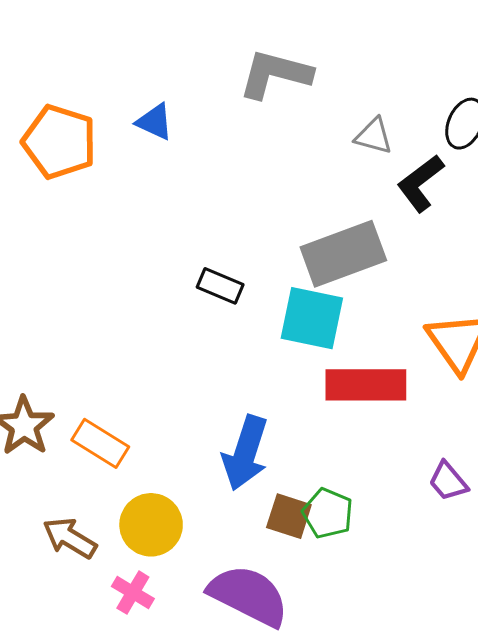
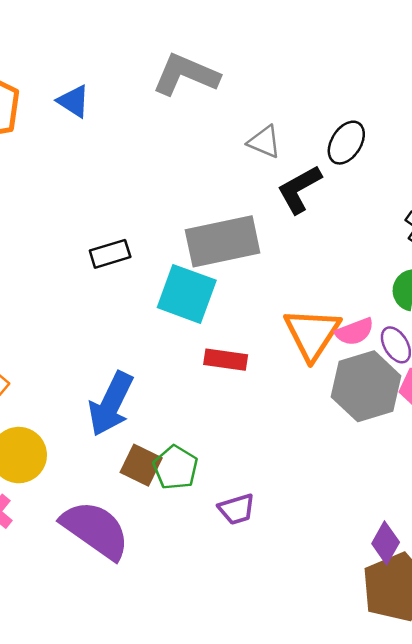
black rectangle: (220, 286) -> (110, 254), turned -48
red rectangle: (366, 385) -> (226, 360), size x0.6
purple trapezoid: (448, 481) -> (237, 509), moved, turned -75

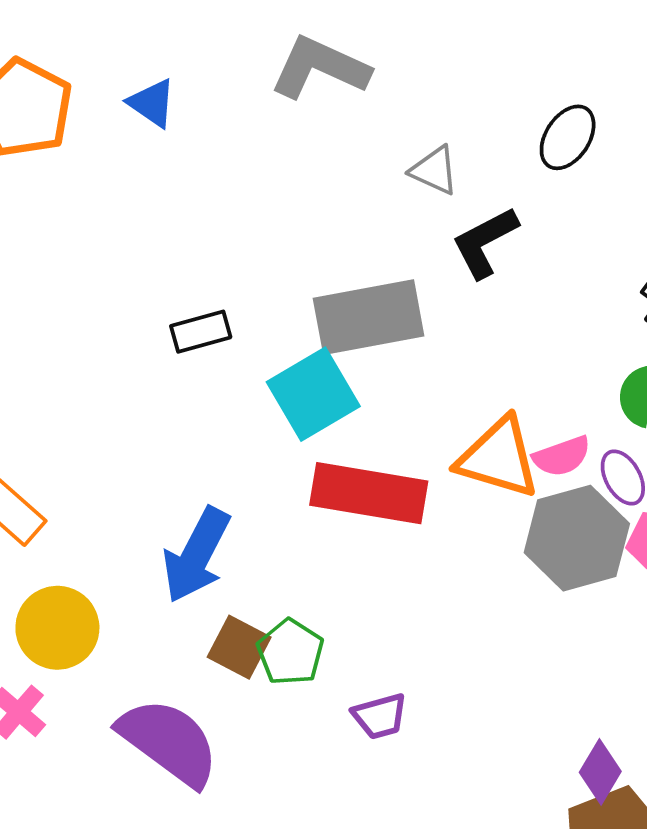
black ellipse: (346, 143) -> (568, 137), moved
cyan square: (187, 294) -> (313, 394), turned 38
orange triangle: (312, 334) -> (498, 458), turned -48
red rectangle: (226, 360) -> (369, 493), size x1.8

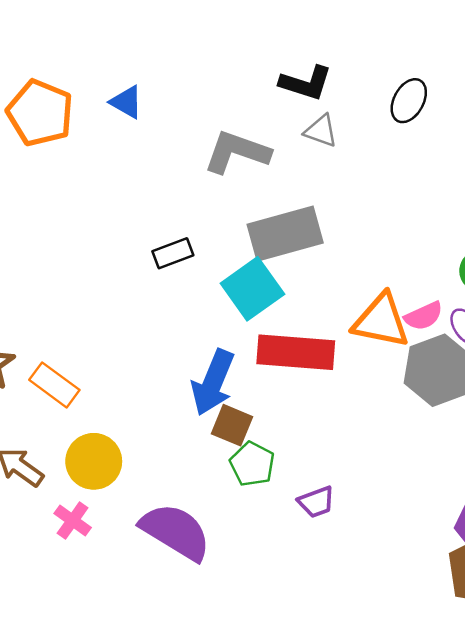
gray L-shape: (320, 68) -> (237, 152), moved
black L-shape: (485, 242) -> (306, 83), moved, turned -130
blue arrow: (196, 555) -> (213, 382), moved
brown square: (239, 647) -> (232, 425), moved

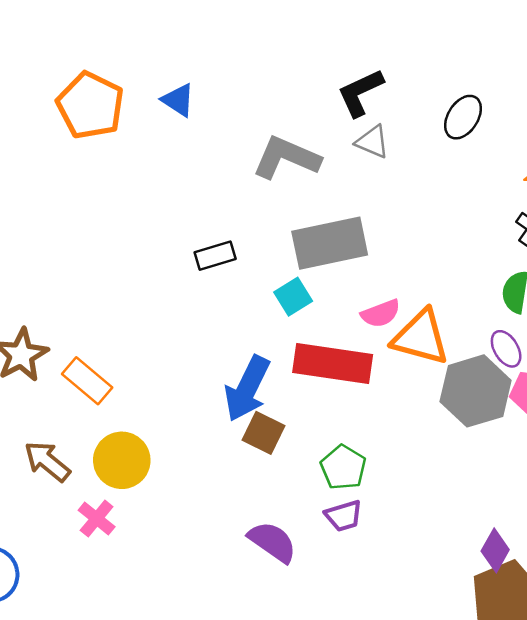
black L-shape: (306, 83) -> (360, 93), turned 134
cyan square: (252, 289) -> (293, 297), size x0.6
pink semicircle: (424, 316) -> (381, 313), moved
green pentagon: (252, 464) -> (343, 467), moved
purple semicircle: (176, 532) -> (272, 542), moved, size x0.7

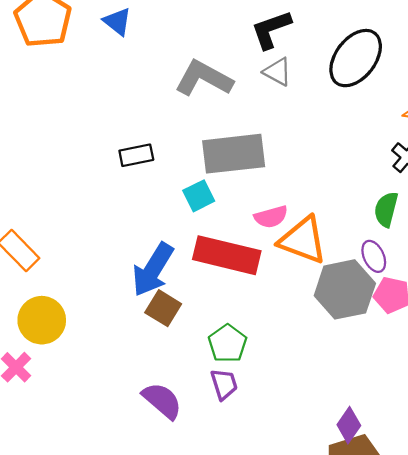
black ellipse: (463, 117) -> (356, 58), size x1.6
purple trapezoid: (344, 516) -> (224, 384), turned -96

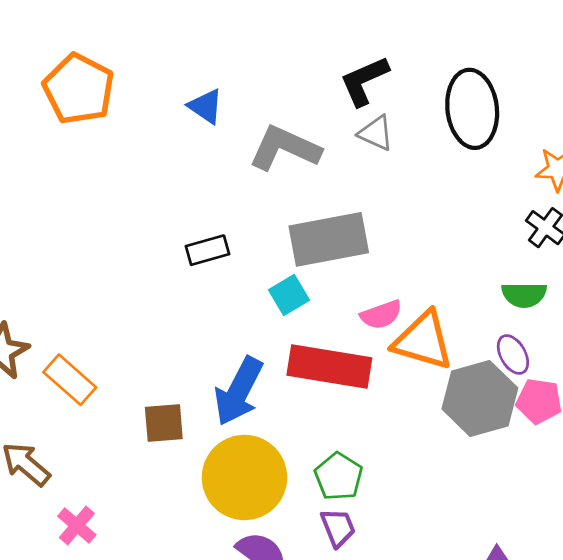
blue triangle: (117, 22) -> (206, 106), moved
black ellipse: (356, 58) -> (472, 109), turned -40
green semicircle: (386, 209) -> (524, 295), turned -100
brown square: (163, 308) -> (164, 423), moved, turned -32
yellow circle: (42, 320) -> (244, 477), moved, size x1.4

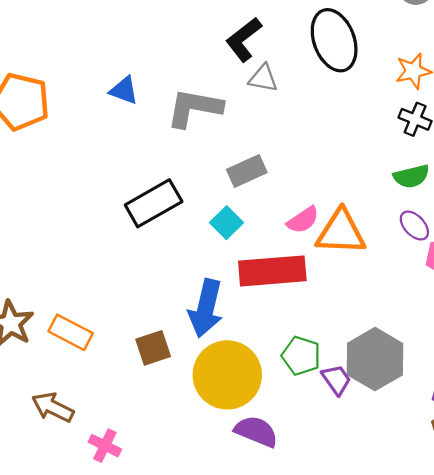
gray rectangle: (329, 239) -> (247, 171), size x0.6
black rectangle: (208, 250) -> (154, 203), size x1.6
gray hexagon: (480, 398) -> (375, 359), moved
purple trapezoid: (338, 528) -> (336, 380), moved

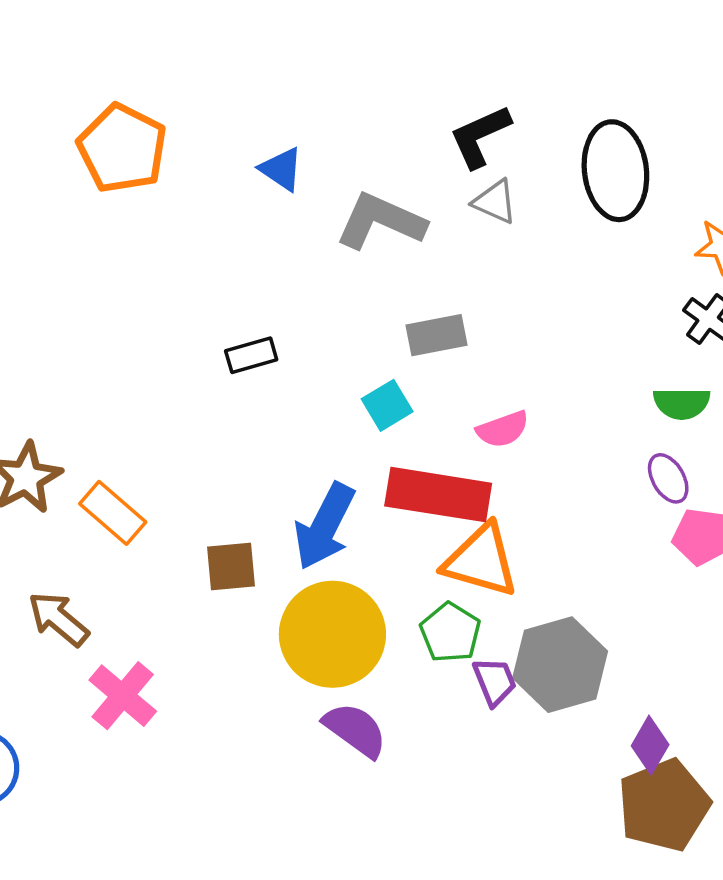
black rectangle: (154, 203) -> (251, 355), moved, size x0.6
orange triangle: (341, 232) -> (481, 561), moved
pink cross: (105, 446) -> (123, 696), size x1.4

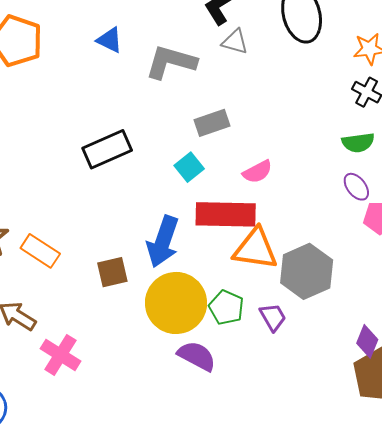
black rectangle: (251, 355) -> (107, 149), size x1.6
green pentagon: (450, 632) -> (226, 307), moved
gray hexagon: (560, 665) -> (307, 271), moved

